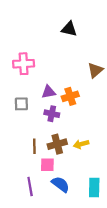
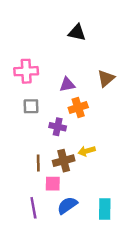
purple triangle: (49, 92) -> (67, 84), moved
gray square: (21, 104) -> (31, 106), moved
yellow arrow: (81, 144) -> (87, 151), moved
blue semicircle: (60, 184) -> (67, 205), turned -72

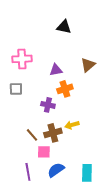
gray square: (31, 106) -> (16, 89), moved
brown line: (38, 163) -> (32, 135), turned -40

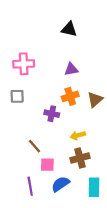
brown triangle: (88, 65) -> (95, 100), moved
purple triangle: (56, 70) -> (71, 69), moved
brown cross: (53, 133) -> (80, 158), moved

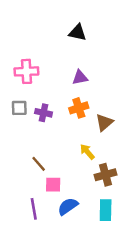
brown triangle: (95, 100) -> (104, 122), moved
purple cross: (52, 114) -> (43, 113), moved
yellow arrow: (78, 135) -> (87, 152), turned 64
brown cross: (80, 158) -> (106, 175), moved

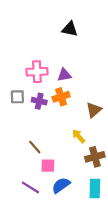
pink cross: (26, 71) -> (37, 72), moved
purple triangle: (80, 77) -> (64, 75), moved
orange cross: (79, 108) -> (61, 97), moved
purple line: (34, 209) -> (30, 187), turned -48

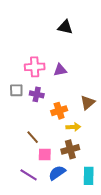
orange cross: (61, 97) -> (59, 111), moved
yellow arrow: (78, 136) -> (73, 127), turned 128
brown cross: (95, 157) -> (70, 149), moved

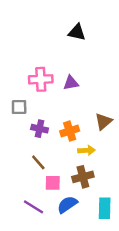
purple cross: (37, 94) -> (40, 129), moved

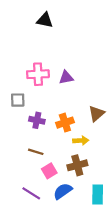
black triangle: (77, 32) -> (45, 20), moved
brown line: (38, 162) -> (36, 152), turned -32
pink square: (53, 183) -> (49, 171), turned -32

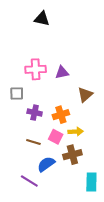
brown triangle: (96, 114) -> (85, 95), moved
pink square: (49, 171) -> (56, 137), moved, turned -32
blue semicircle: (63, 191) -> (46, 164), moved

